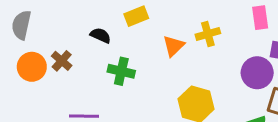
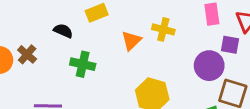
yellow cross: (208, 34) -> (163, 29), turned 30

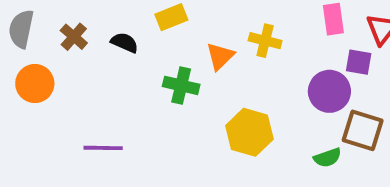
brown cross: (27, 54) -> (74, 37), moved
green cross: (83, 64) -> (181, 85), moved

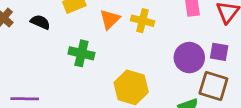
orange triangle: (220, 56) -> (110, 19), moved
purple square: (359, 62) -> (219, 52), moved

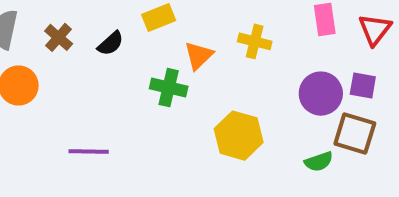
orange triangle: (110, 19) -> (199, 55), moved
black semicircle: (40, 22) -> (111, 43), turned 114

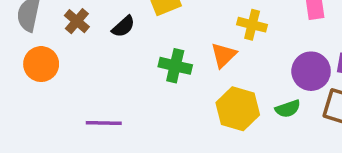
orange triangle: (199, 55) -> (223, 55), moved
green semicircle: (319, 162) -> (288, 109), moved

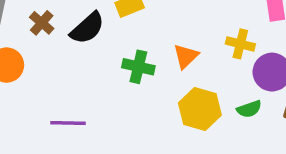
yellow cross: (252, 25) -> (240, 44), moved
black semicircle: (123, 26) -> (87, 28), size x1.5

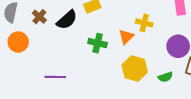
yellow cross: (240, 44) -> (144, 23), moved
green semicircle: (249, 109) -> (165, 77), moved

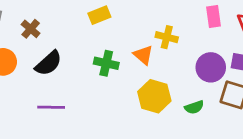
black semicircle: (67, 20) -> (48, 63), moved
orange triangle: (126, 37) -> (143, 55), turned -35

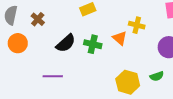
black semicircle: (48, 63) -> (66, 43), moved
yellow hexagon: (154, 96) -> (128, 82), moved

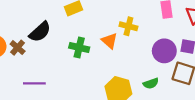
brown cross: (38, 19) -> (18, 48), moved
black semicircle: (66, 43) -> (40, 32), moved

